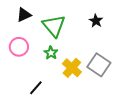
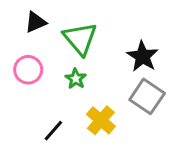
black star: (96, 21) -> (143, 56), moved, size x1.5
yellow cross: (72, 68) -> (101, 120), moved

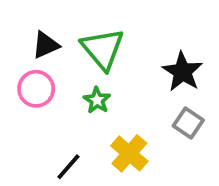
black triangle: (36, 22) -> (46, 45), moved
gray square: (147, 96) -> (188, 123), size x0.7

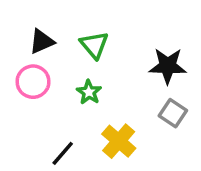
green triangle: (103, 49) -> (94, 45), size x0.7
black star: (182, 72) -> (168, 66), turned -30

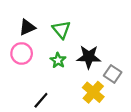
black star: (168, 66) -> (89, 57), moved
yellow cross: (119, 141) -> (93, 92), moved

